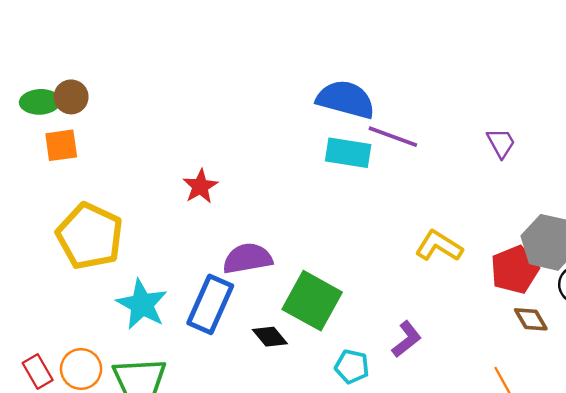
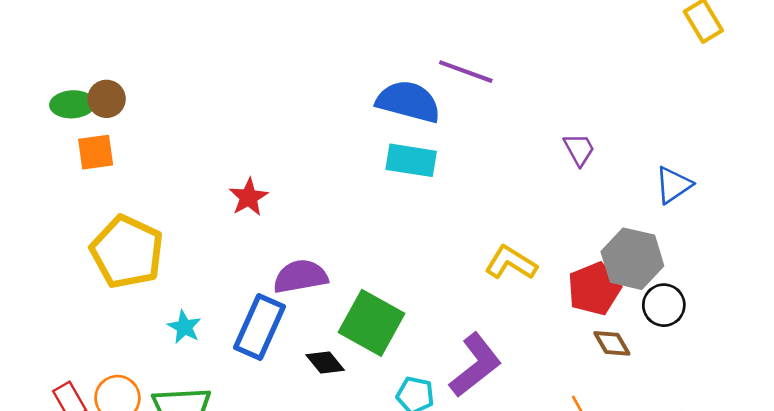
purple line: (393, 137) -> (466, 72), moved
cyan star: (142, 304) -> (184, 327), size x0.6
purple L-shape: (407, 339) -> (475, 365), size x1.6

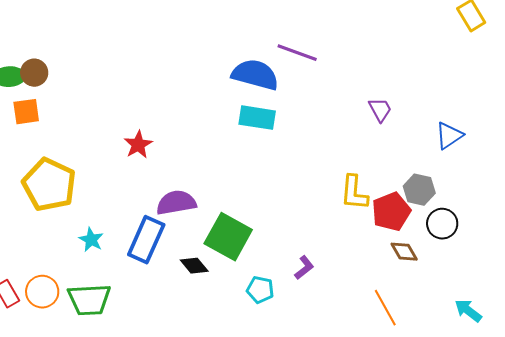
gray hexagon: (632, 259) -> (419, 190), size x0.7
yellow L-shape: (511, 263) -> (354, 193), moved, turned -117
purple L-shape: (475, 365) -> (304, 268), size x0.5

